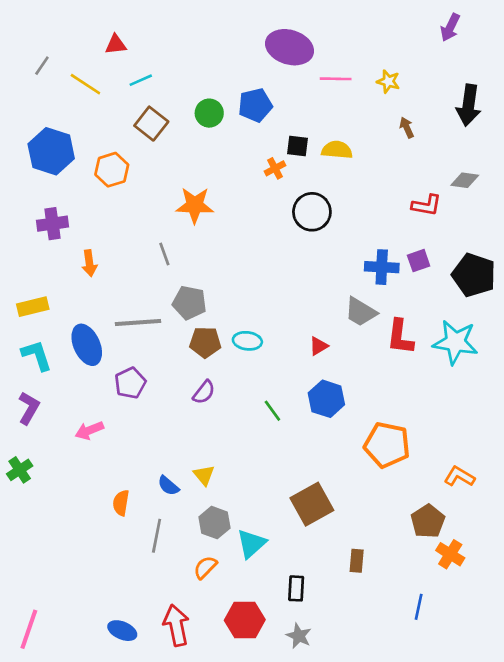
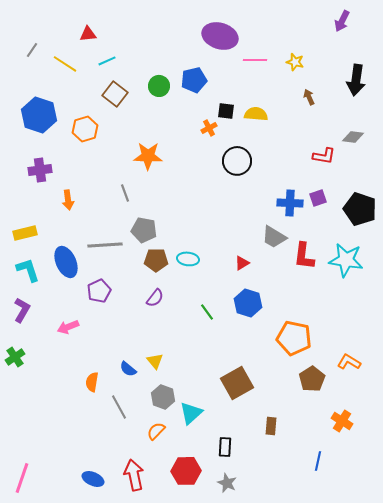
brown pentagon: (428, 521) -> (312, 379), moved
gray line: (157, 536) -> (119, 407), turned -40

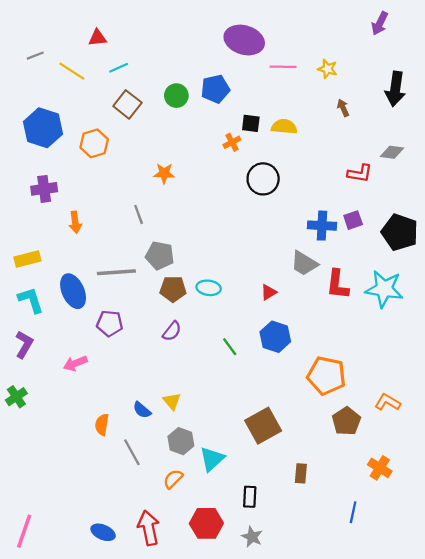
gray line: (32, 50) -> (35, 56), turned 35
orange star: (148, 156) -> (164, 173), size x0.7
purple pentagon: (99, 291) -> (110, 323), turned 30

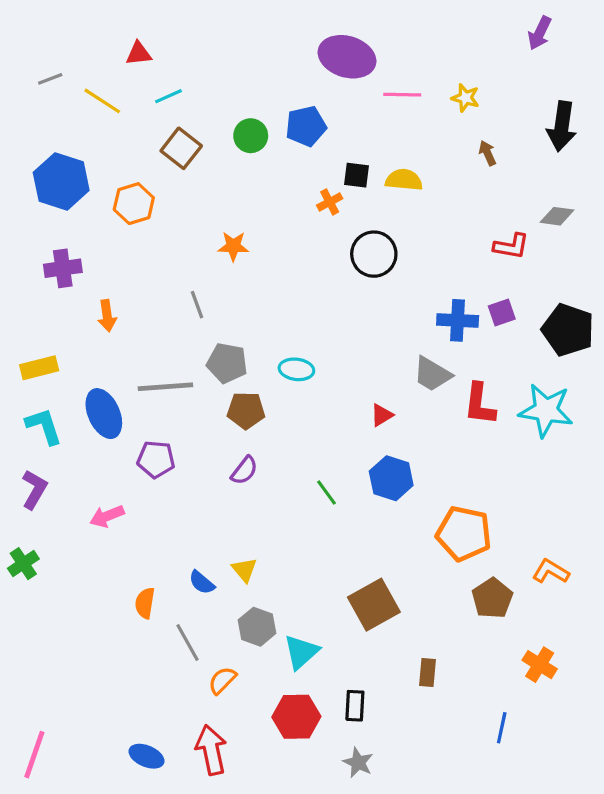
cyan ellipse: (209, 288) -> (296, 369), moved
orange semicircle: (173, 479) -> (222, 680), moved
red hexagon: (206, 523) -> (296, 717), moved

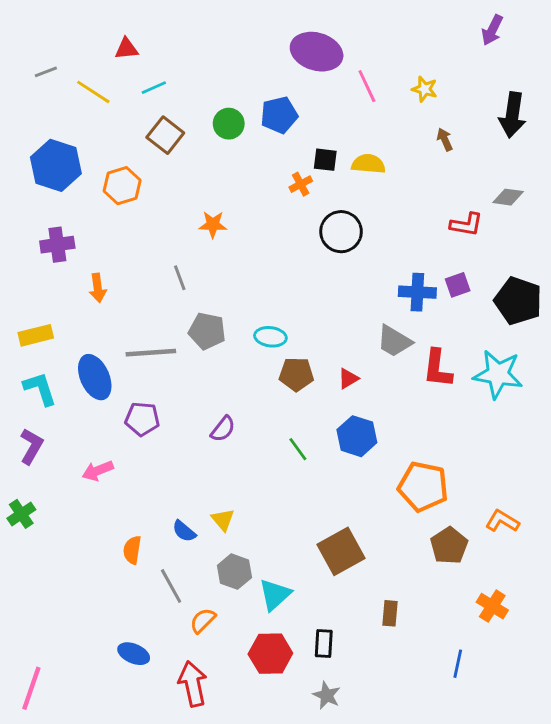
pink line: (402, 95) -> (367, 86), turned 64
brown pentagon: (246, 410) -> (296, 374), moved
blue ellipse: (146, 756) -> (134, 654), moved

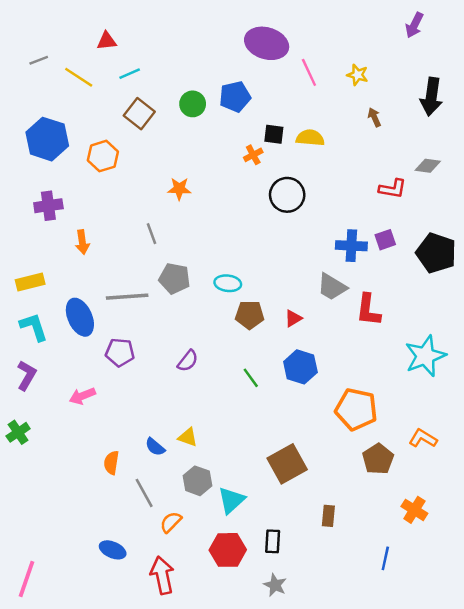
cyan star: (498, 374) -> (425, 356), moved, turned -30
yellow triangle: (223, 520) -> (188, 437), turned -30

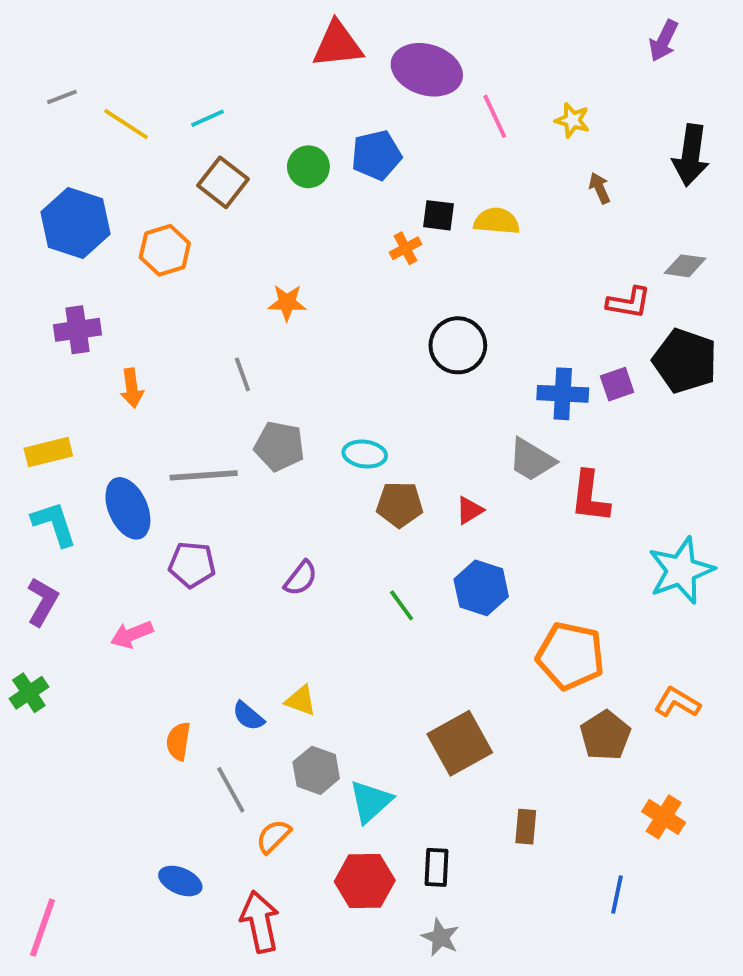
red triangle: (107, 41) -> (338, 45), moved, size x1.6
black circle: (287, 195) -> (458, 345), moved
black pentagon: (436, 253) -> (685, 361), moved

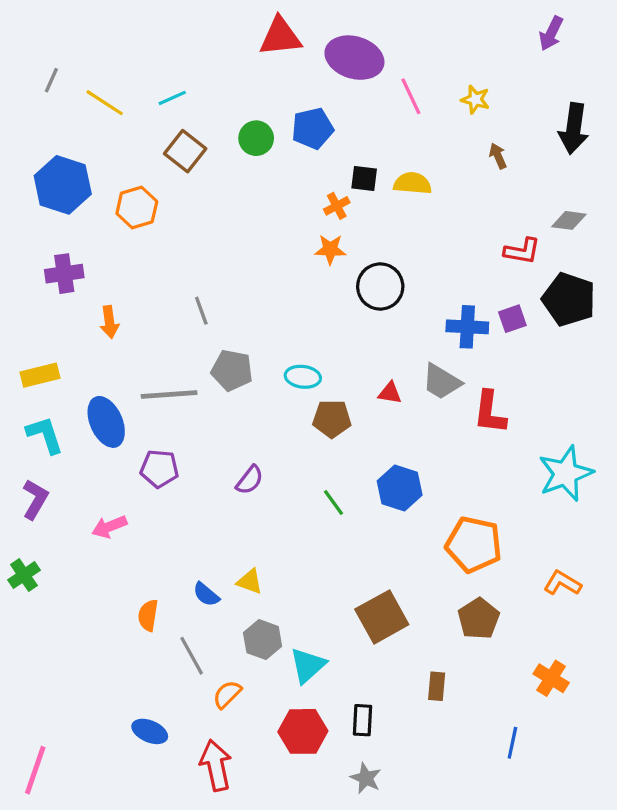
gray line: (62, 97) -> (51, 80), turned -45
orange star: (287, 303) -> (330, 249), moved
red triangle: (470, 510) -> (390, 393), moved, turned 40
brown pentagon: (605, 735) -> (479, 619), moved

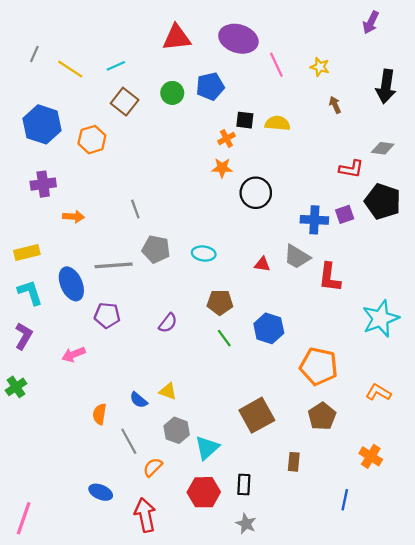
red triangle: (280, 37) -> (177, 38), moved
orange arrow: (109, 322) -> (74, 217), turned -78
brown pentagon: (332, 419) -> (220, 302), moved

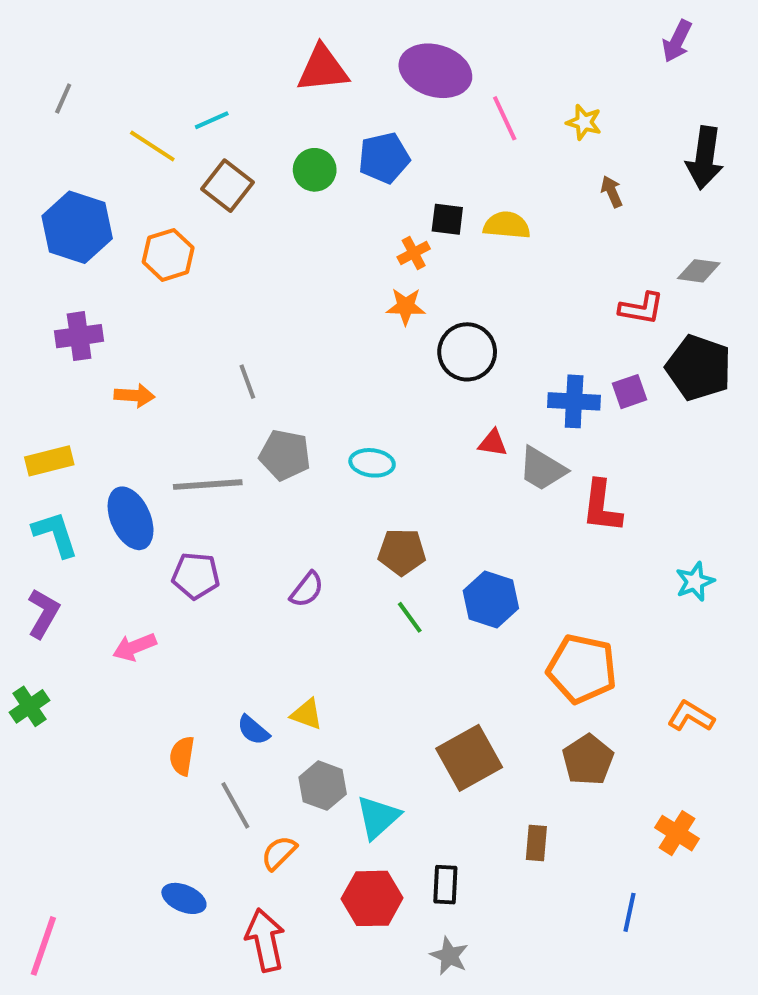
yellow line: (70, 69) -> (152, 146), moved
red triangle: (262, 264) -> (493, 443), moved
cyan star: (381, 319) -> (695, 582), size x0.6

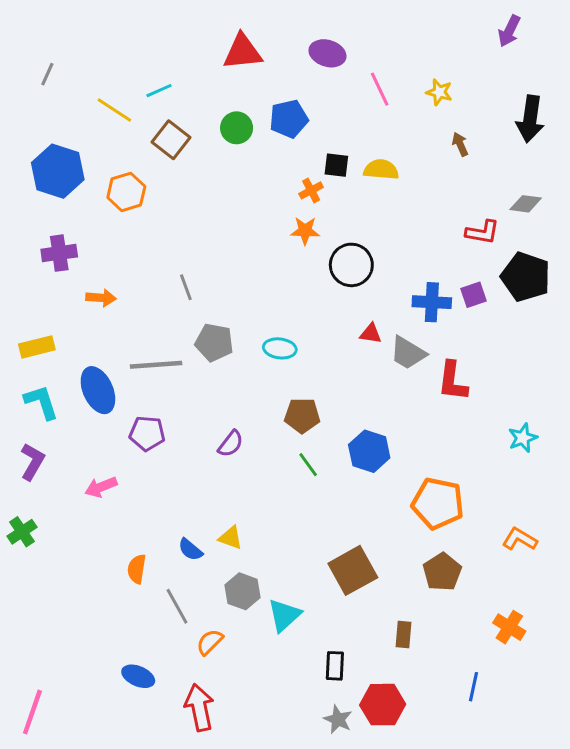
purple ellipse: (435, 71) -> (327, 53), size x0.7
red hexagon: (372, 898) -> (383, 705), moved

